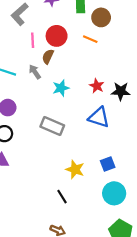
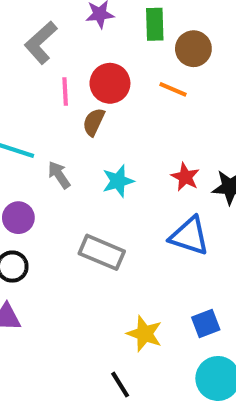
gray arrow: (35, 72) -> (59, 175), moved

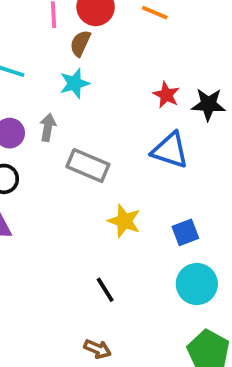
gray arrow: (59, 175) -> (48, 127), moved, turned 44
cyan star: (118, 181) -> (75, 83), moved
yellow star: (145, 334) -> (124, 221), moved

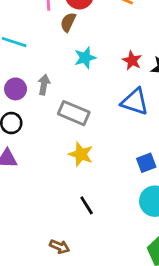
cyan star: (75, 83) -> (85, 58), moved
yellow star: (124, 221) -> (81, 154), moved
brown arrow: (97, 349) -> (60, 247), moved

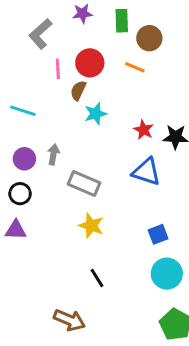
cyan star: (85, 58) -> (96, 114), moved
brown arrow: (60, 247) -> (69, 320), size x1.5

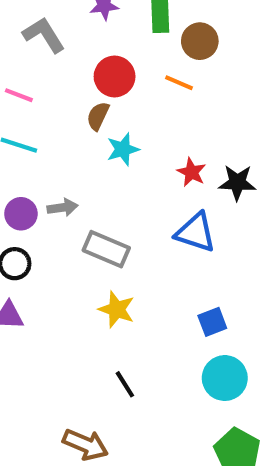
gray L-shape: (40, 34) -> (44, 35), turned 100
pink line: (58, 69) -> (19, 95), moved, turned -66
gray arrow: (53, 154) -> (63, 208), turned 72

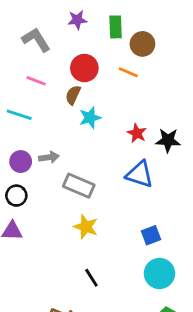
pink line: (19, 95) -> (36, 81), moved

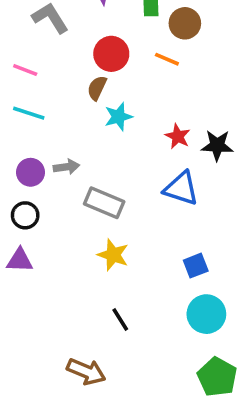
pink line: (36, 81) -> (25, 70), moved

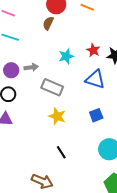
cyan star: (118, 117) -> (66, 56), moved
blue square: (196, 266) -> (96, 115), moved

